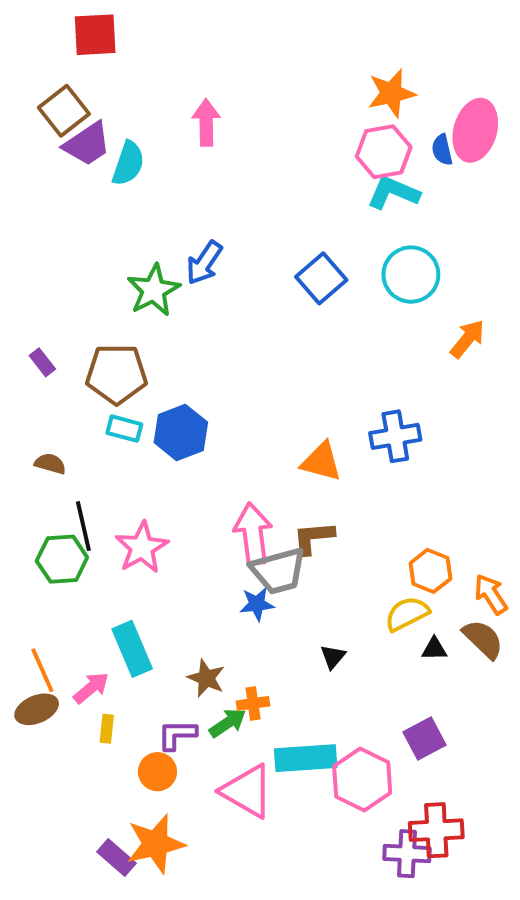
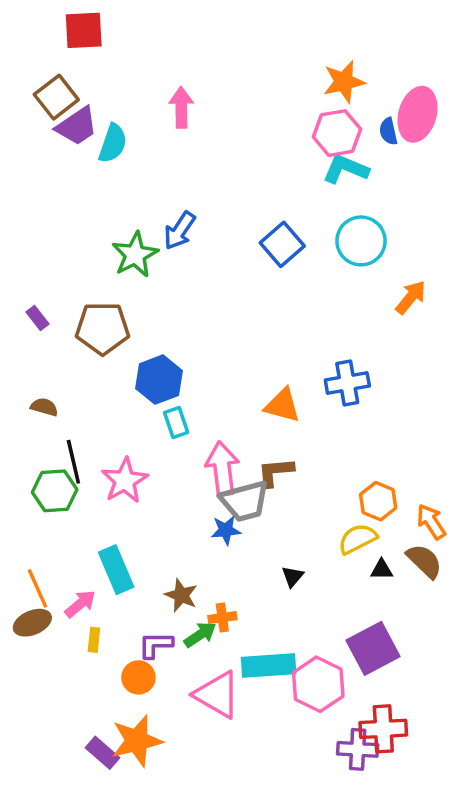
cyan rectangle: (124, 429) -> (176, 422), moved, turned 56
purple square: (425, 739) -> (373, 648), size x1.4

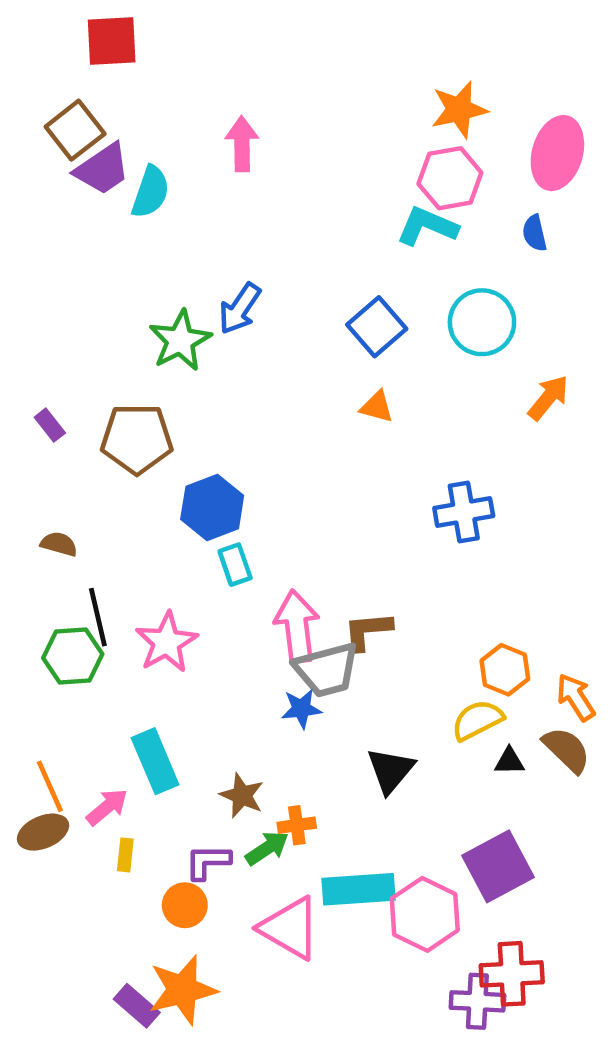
blue semicircle: (388, 131) -> (535, 233), moved
cyan L-shape: (346, 169) -> (427, 226), moved
orange triangle: (282, 405) -> (377, 407), moved, size x0.7
black triangle: (293, 576) -> (391, 770), size x1.6

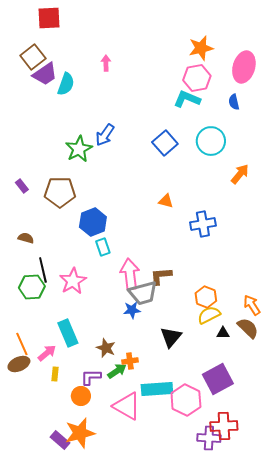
pink arrow: (242, 144) -> (106, 63), size x0.7
orange triangle: (377, 407) -> (166, 201), moved
orange hexagon: (505, 670) -> (206, 297), moved

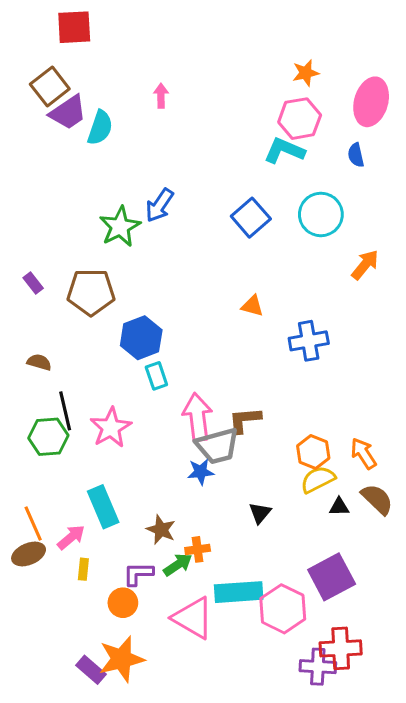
orange star: (201, 48) -> (306, 73), size x0.7
orange arrow: (252, 305) -> (363, 454), moved
black triangle: (171, 337) -> (260, 513), size x0.7

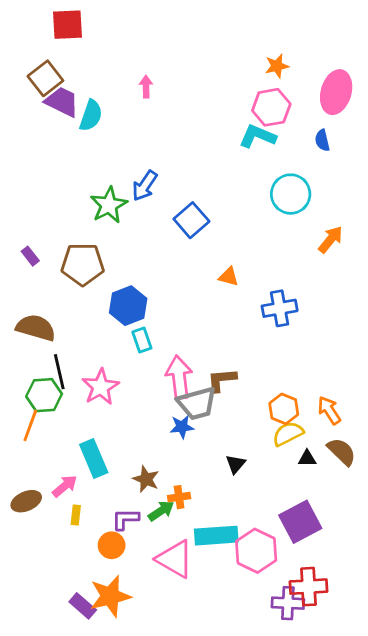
purple trapezoid: (68, 112) -> (62, 102), turned -120
blue square: (251, 218) -> (191, 220), moved
brown semicircle: (39, 362) -> (36, 328), size x1.8
orange line: (33, 524) -> (30, 425), moved, turned 44

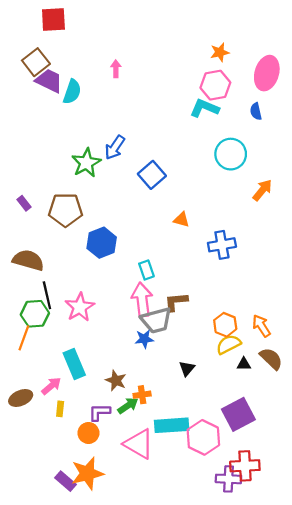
cyan rectangle: (142, 340) -> (146, 270), moved

